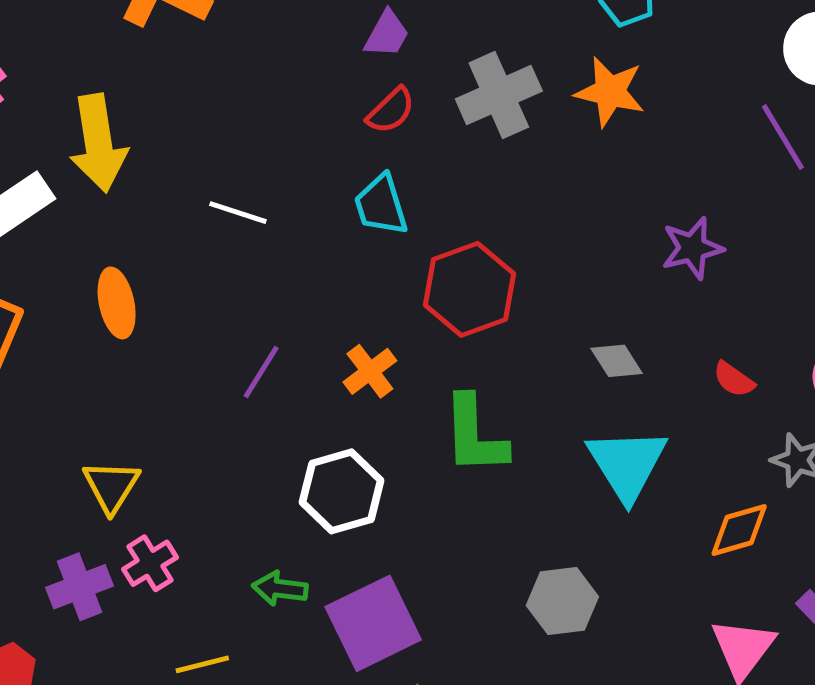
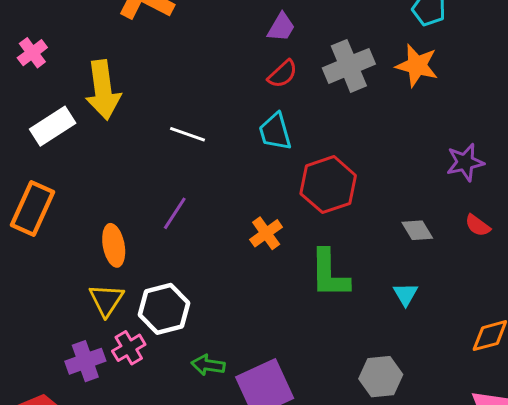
orange ellipse: (117, 303) -> (114, 245), moved
purple line: (261, 372) -> (175, 213), moved
red semicircle: (734, 379) -> (478, 225), moved
cyan triangle: (627, 464) -> (406, 294), moved, size x0.5
white hexagon: (342, 491) -> (164, 309), moved

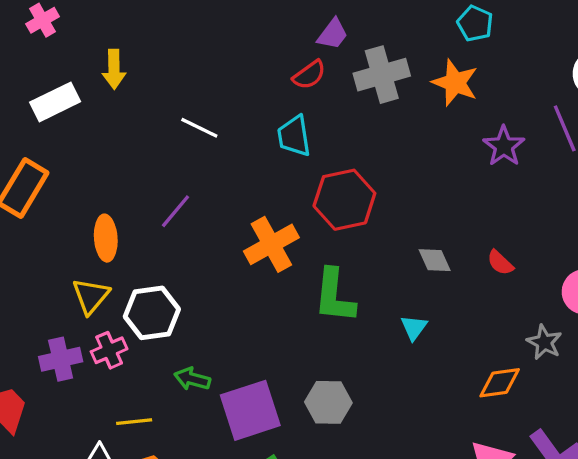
purple trapezoid: (281, 27) -> (333, 34), moved
yellow arrow: (103, 90) -> (114, 69), size x0.6
purple star: (465, 162) -> (504, 146), moved, turned -30
orange cross: (266, 233) -> (271, 244), size x1.5
gray hexagon: (381, 377) -> (328, 402), moved

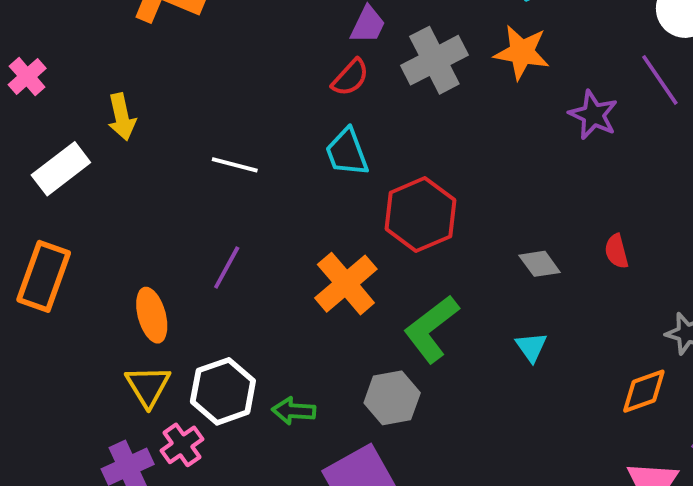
red semicircle: (500, 263) -> (616, 251), turned 44
green L-shape: (334, 296) -> (431, 329), turned 58
green arrow: (192, 379) -> (294, 411), moved
gray hexagon: (328, 402) -> (392, 398), moved

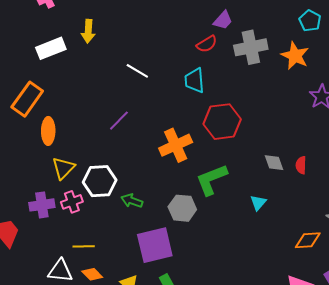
red semicircle: (616, 251) -> (301, 165), moved
orange ellipse: (152, 315) -> (48, 131), moved

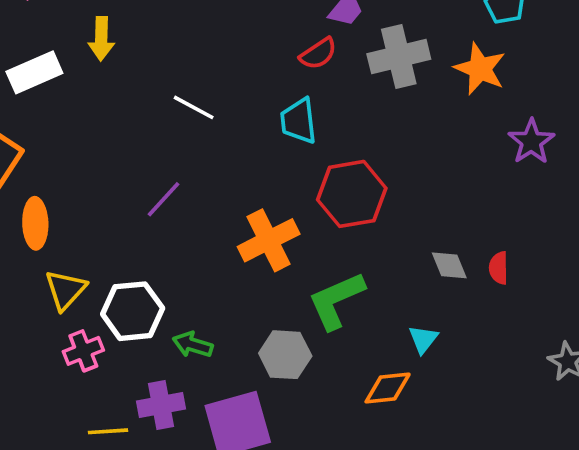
purple cross: (42, 205) -> (161, 405), moved
orange diamond: (308, 240) -> (388, 388), moved

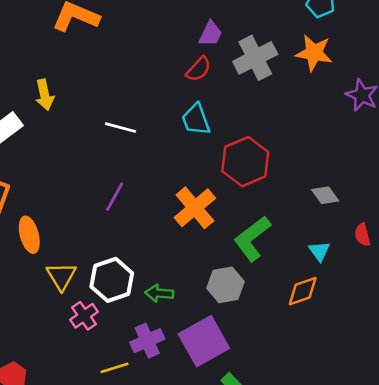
red semicircle: (499, 268) -> (362, 235), moved

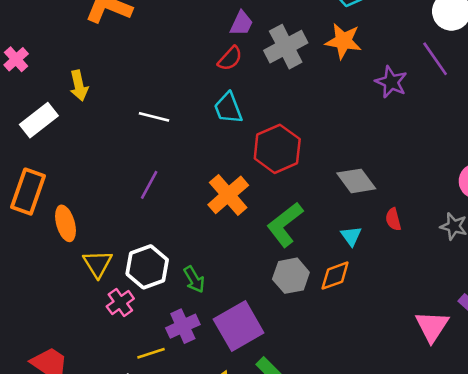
gray diamond: (325, 195) -> (356, 181), size x1.4
gray hexagon: (226, 285) -> (291, 276), moved
green arrow: (159, 293) -> (194, 279), turned -124

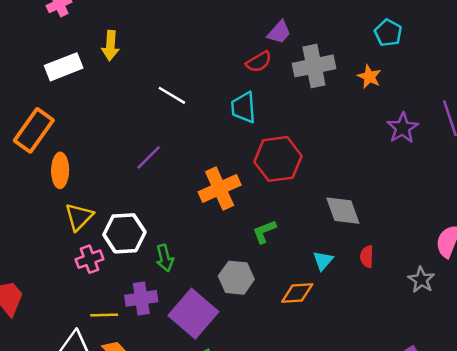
orange star: (343, 41) -> (369, 77), size x0.7
green L-shape: (285, 224) -> (264, 232), size x0.6
gray hexagon: (291, 276) -> (236, 278), moved
purple square: (239, 326) -> (193, 314), turned -36

